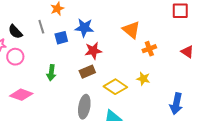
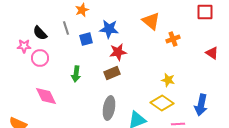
orange triangle: (131, 30) -> (151, 21), moved
orange cross: (149, 49) -> (173, 39), moved
yellow diamond: (115, 87) -> (162, 103), moved
pink diamond: (21, 95) -> (46, 96), turned 45

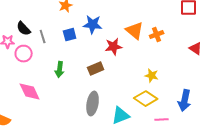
orange triangle: (151, 21) -> (135, 31), moved
gray line: (66, 28) -> (43, 37), moved
red star: (118, 52) -> (114, 47), moved

